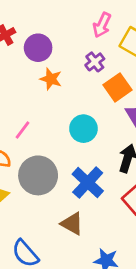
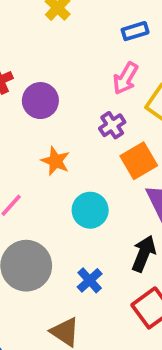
orange star: (51, 79) -> (56, 161), moved
blue cross: (88, 183) -> (90, 280), size x0.6

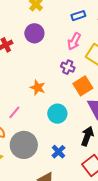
purple circle: (40, 101) -> (34, 33), moved
purple cross: (112, 125) -> (68, 67), turned -32

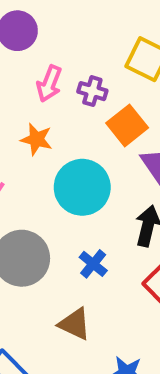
pink arrow: (74, 41) -> (49, 84), moved
cyan circle: (57, 114) -> (82, 187), size x1.4

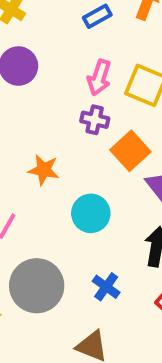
pink arrow: (49, 84) -> (99, 77), moved
cyan circle: (82, 187) -> (91, 213), size x0.7

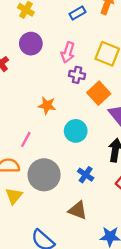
pink arrow: (99, 77) -> (68, 52), moved

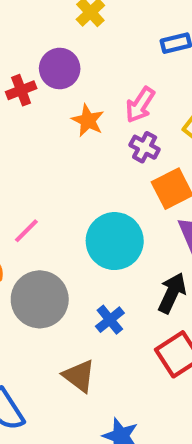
purple circle: (31, 44) -> (60, 69), moved
orange star: (47, 105) -> (88, 120), moved
cyan circle: (76, 131) -> (115, 241), size x1.4

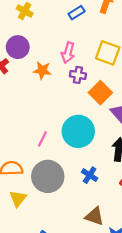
pink line: (26, 231) -> (42, 139), moved
brown triangle: (79, 376) -> (94, 216), moved

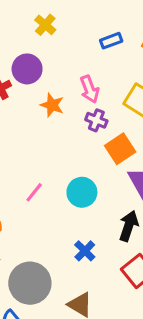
pink arrow: (68, 53) -> (90, 89), turned -48
cyan circle: (78, 131) -> (82, 192), size x0.7
gray circle: (48, 176) -> (30, 283), moved

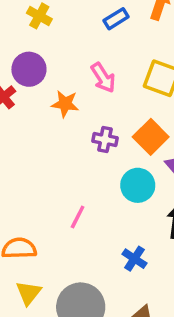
purple cross: (96, 120) -> (105, 139), moved
pink line: (34, 192) -> (78, 217), moved
cyan circle: (82, 192) -> (138, 185), moved

